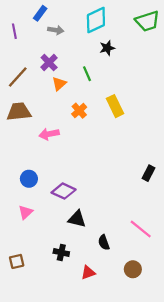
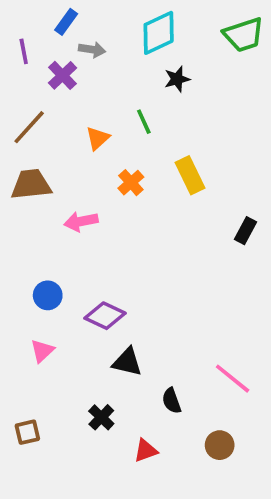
purple cross: (49, 62) -> (62, 75), moved
black rectangle: (148, 173) -> (245, 231), moved
black cross: (61, 252) -> (101, 417), turned 32

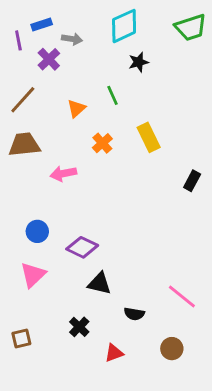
blue rectangle: (66, 22) -> (42, 25), moved, turned 36
pink triangle: (42, 351) -> (33, 275), size x1.4
black semicircle: (172, 401) -> (134, 314), turned -60

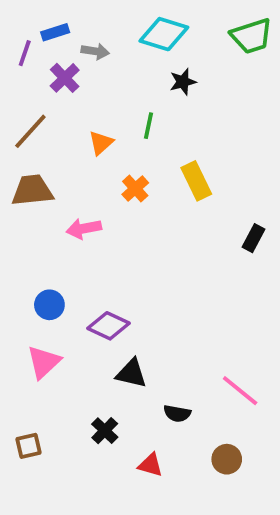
cyan diamond: (124, 26) -> (164, 34), turned 42
purple line: (18, 40) -> (25, 53), turned 30
green line: (113, 95) -> (149, 126), turned 36
red triangle: (114, 353) -> (150, 465), turned 36

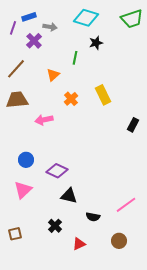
green line: (149, 126) -> (75, 58), moved
pink line: (240, 391) -> (126, 205), turned -75
red triangle: (150, 465) -> (79, 244), turned -40

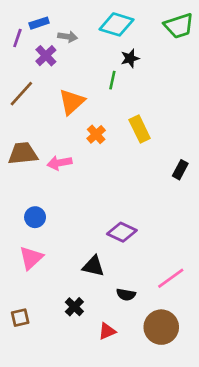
green line: (75, 58) -> (112, 80), moved
orange triangle: (53, 75) -> (72, 102), size x1.5
brown trapezoid: (17, 100) -> (23, 153), moved
purple diamond: (57, 171) -> (122, 232), moved
brown circle: (119, 241) -> (161, 327), size x1.6

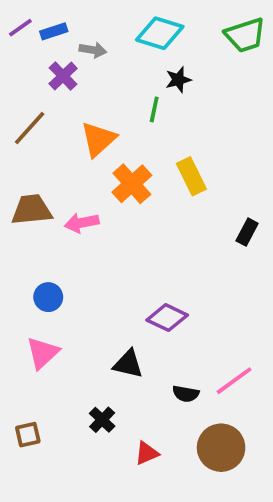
purple line: (17, 38) -> (20, 28), moved, turned 36
orange cross: (96, 134) -> (132, 184), size x1.5
black semicircle: (126, 295) -> (186, 394), moved

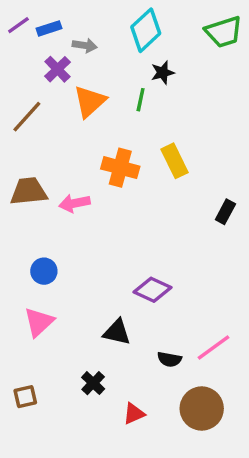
cyan diamond: (160, 33) -> (146, 30), turned -60
orange triangle: (98, 139) -> (90, 101), moved
orange cross: (132, 184) -> (120, 168), turned -33

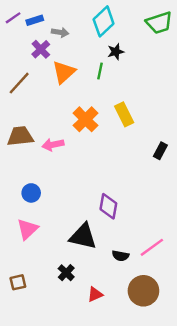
orange cross: (120, 168) -> (85, 119), turned 30
purple diamond: (152, 290) -> (108, 206), turned 75
black triangle: (117, 332) -> (83, 236), size x1.4

